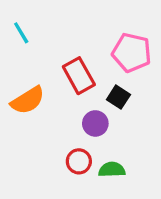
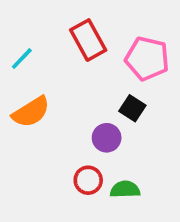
cyan line: (21, 33) -> (22, 59), moved, turned 75
red rectangle: (79, 76) -> (88, 40), moved

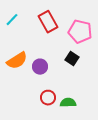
cyan line: (22, 59) -> (12, 20), moved
purple circle: (107, 138) -> (40, 67), moved

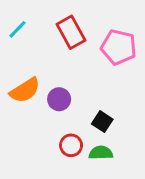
black square: (72, 59) -> (102, 122), moved

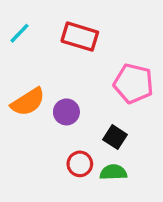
red rectangle: (71, 32) -> (80, 37), turned -44
pink pentagon: (119, 47) -> (133, 83), moved

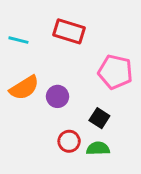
cyan line: (20, 33) -> (18, 40), moved, turned 60

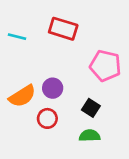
orange semicircle: (24, 88) -> (22, 96), moved
red circle: (69, 141) -> (47, 118), moved

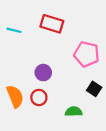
orange semicircle: (22, 96) -> (15, 96), moved, turned -80
black square: (91, 108) -> (94, 89), moved

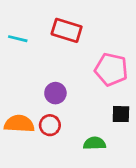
black square: (94, 89) -> (121, 114), turned -32
orange semicircle: (15, 96) -> (19, 124), turned -65

